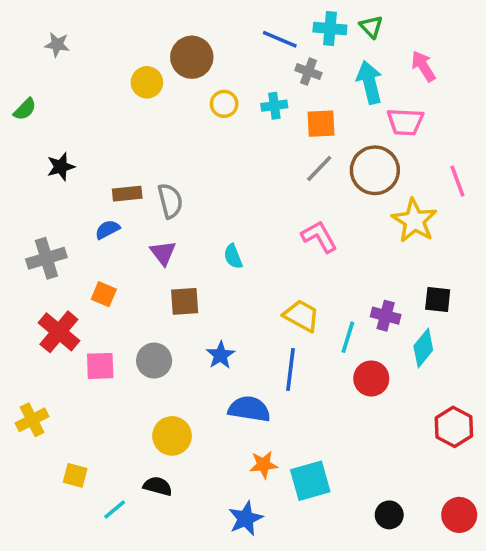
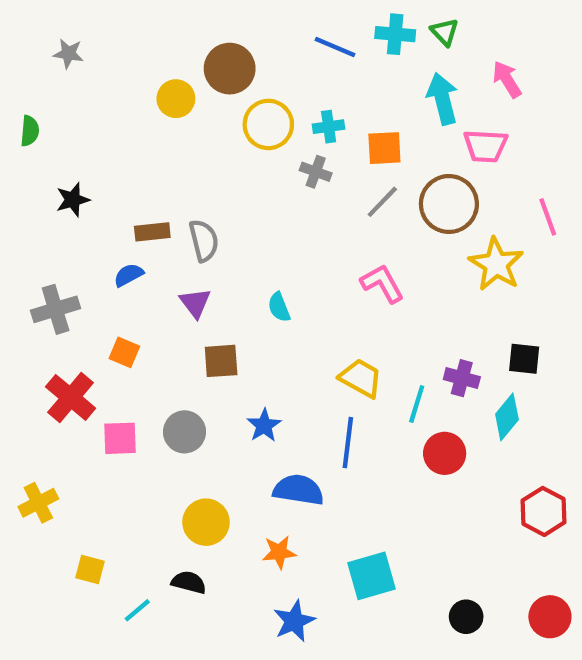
gray cross: (308, 72) -> (316, 172), moved
yellow circle: (224, 104) -> (268, 124), size x1.5
green semicircle: (25, 109) -> (30, 131), turned -40
orange star: (264, 465) -> (279, 552), moved

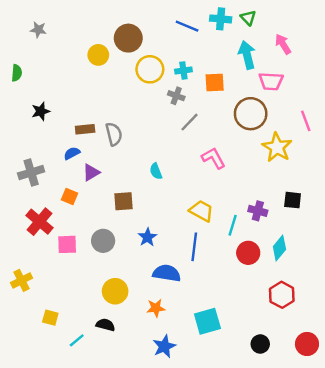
gray line: (382, 202) -> (189, 122), moved
purple triangle: (195, 303) -> (91, 172), moved, turned 36
cyan diamond: (507, 417) -> (279, 248), moved
red hexagon: (544, 511) -> (282, 295), moved

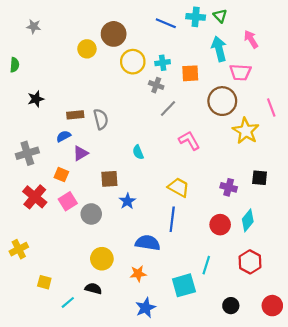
cyan line: (233, 225) -> (206, 265), moved
blue star: (147, 237) -> (127, 201), moved
pink square: (67, 244) -> (68, 201), moved, turned -30

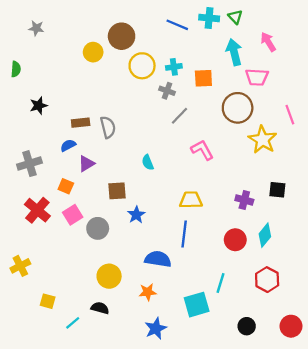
yellow trapezoid: (179, 187) -> (191, 200), turned -30

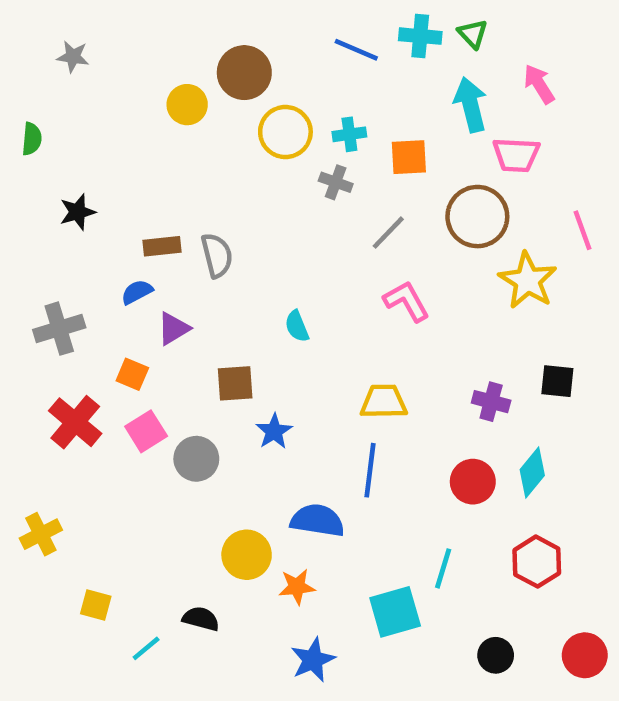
gray line: (180, 116) -> (388, 233), moved
yellow circle: (109, 276) -> (247, 555), moved

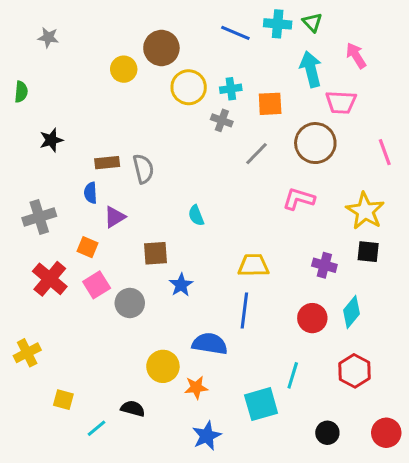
yellow star: (528, 281) -> (365, 211), moved
blue semicircle: (137, 292) -> (91, 193), turned -65
pink L-shape: (407, 301) -> (299, 199), moved, turned -44

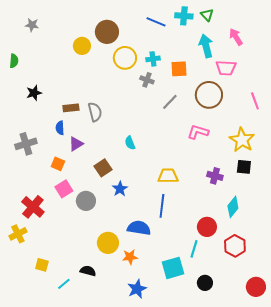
brown square: (155, 253) -> (103, 168), turned -30
red cross: (50, 279) -> (33, 207), moved
red circle: (312, 318) -> (207, 227), moved
black circle: (327, 433) -> (205, 283), moved

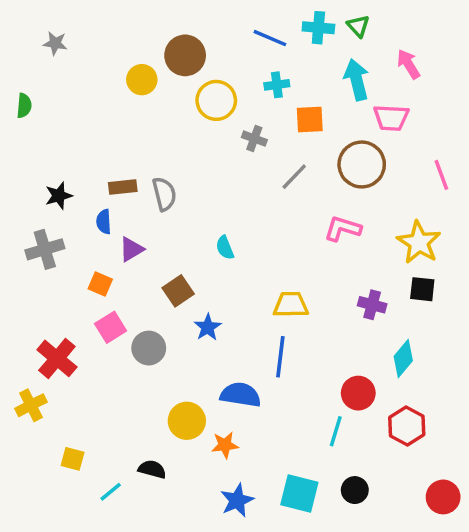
cyan cross: (153, 59) -> (277, 85), moved
black star: (34, 93) -> (59, 196), moved
cyan square: (173, 268) -> (299, 493), moved, turned 30

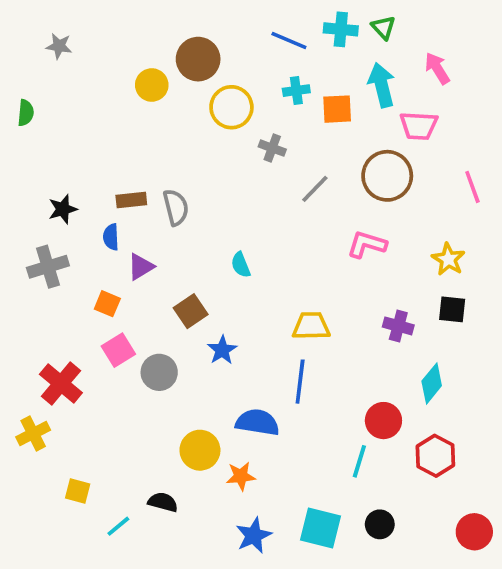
orange square: (310, 119) -> (337, 109), moved
yellow star: (419, 242) -> (448, 259), size x0.7

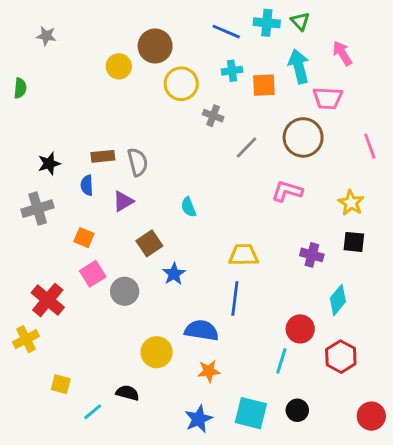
purple triangle: (141, 267) -> (123, 201), moved
orange star: (241, 476) -> (209, 371), moved

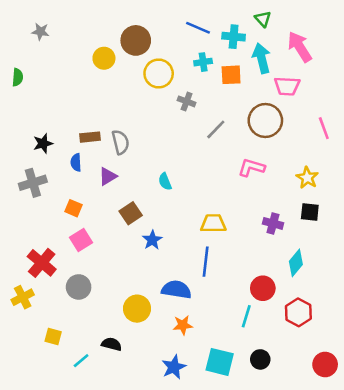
cyan cross: (267, 23) -> (234, 37), moved
pink arrow: (342, 53) -> (300, 47), size x1.4
gray circle: (125, 291) -> (79, 287), moved

